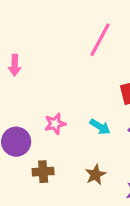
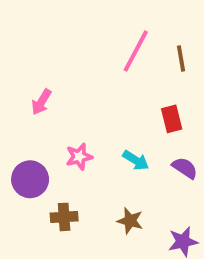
pink arrow: (15, 65) -> (41, 102), moved, turned 30
brown star: (95, 175) -> (130, 221), turned -30

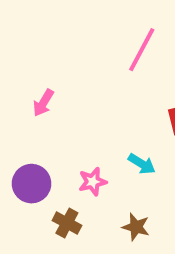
pink star: (79, 157) -> (93, 182), moved
brown cross: (64, 217) -> (67, 223), turned 32

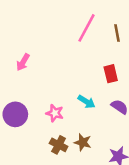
pink star: (93, 182) -> (55, 113), turned 30
brown cross: (67, 223) -> (59, 145), moved

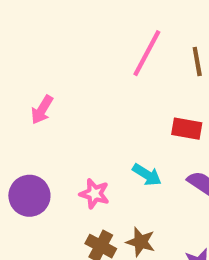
red rectangle: (111, 74) -> (187, 129), turned -66

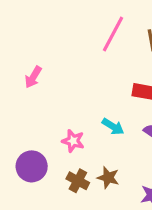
purple circle: (29, 196) -> (32, 166), moved

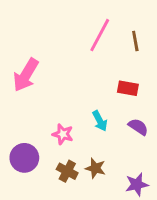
pink arrow: (33, 77) -> (26, 75), size x1.6
cyan arrow: (113, 127) -> (100, 121), turned 30

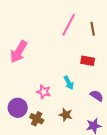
purple semicircle: (138, 127) -> (97, 96), moved
brown cross: (67, 171) -> (37, 119), moved

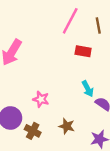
red rectangle: (88, 61) -> (83, 51), moved
cyan arrow: (69, 83) -> (88, 89), moved

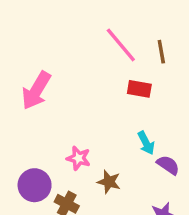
pink line: (70, 21) -> (121, 45), turned -68
brown star: (67, 126) -> (109, 182), moved

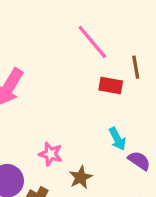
brown line: (161, 52) -> (136, 67), moved
brown star: (109, 182) -> (81, 177), turned 30

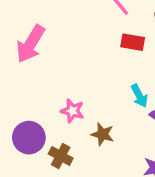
brown star: (81, 177) -> (103, 134), turned -30

